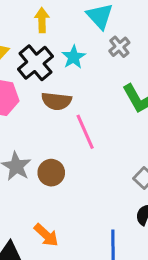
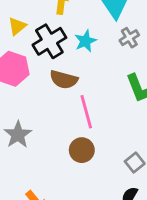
brown circle: (51, 173) -> (82, 150), moved

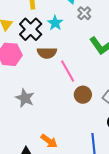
brown circle: (82, 150) -> (83, 95), moved

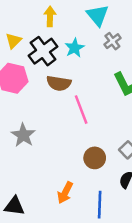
brown circle: (83, 95) -> (95, 158), moved
orange arrow: (49, 141) -> (65, 193), moved, turned 72

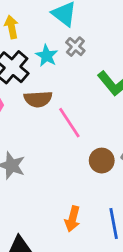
gray cross: (112, 41) -> (75, 47), moved
brown circle: (95, 158) -> (102, 161), moved

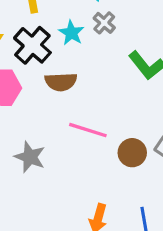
pink line: (69, 123) -> (88, 130), moved, turned -40

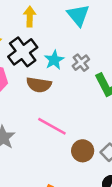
gray cross: (104, 23) -> (81, 63), moved
cyan star: (71, 33) -> (54, 60), moved

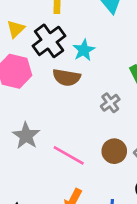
gray cross: (81, 63) -> (110, 103), moved
pink line: (52, 126) -> (69, 155), moved

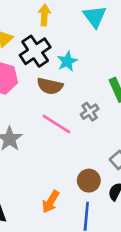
brown circle: (114, 151) -> (89, 181), moved
pink line: (69, 155) -> (56, 124), moved

